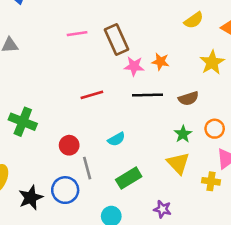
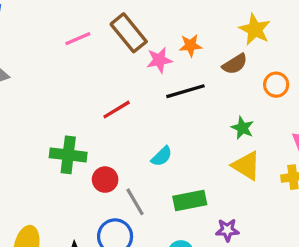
brown semicircle: (188, 98) -> (235, 64), moved
green cross: (23, 122) -> (68, 155), moved
orange circle: (215, 129) -> (276, 85), moved
green rectangle: (129, 178) -> (190, 200), turned 35
purple star: (162, 209) -> (227, 230), moved

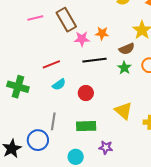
green star: (242, 128) -> (124, 68), moved
cyan semicircle: (162, 156) -> (59, 84), moved
red circle: (105, 180) -> (86, 93), moved
gray line: (135, 202) -> (53, 121), turned 30

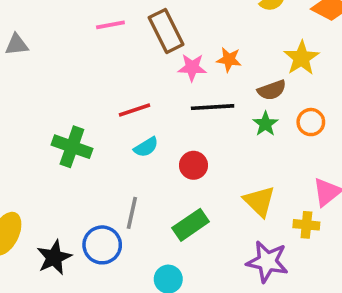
green rectangle: (86, 126) -> (191, 225), turned -36
purple star: (106, 147) -> (267, 262), moved, size x1.6

